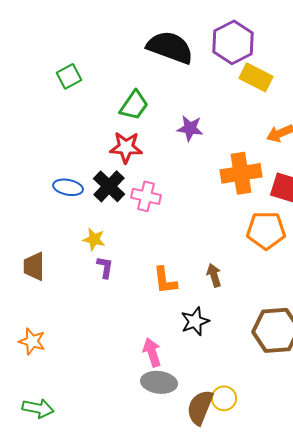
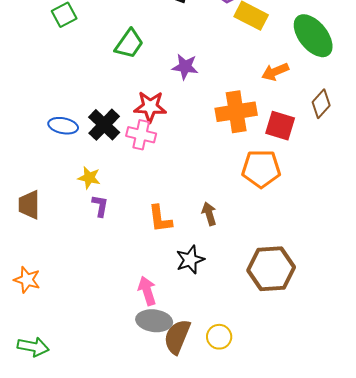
red star: (126, 147) -> (150, 107), moved
brown semicircle: (200, 407) -> (177, 337), moved

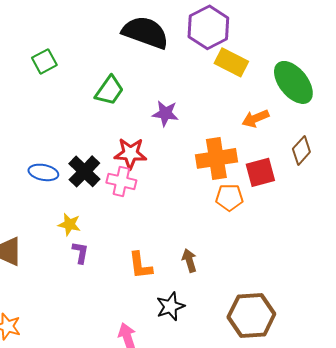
red square: (280, 126) -> (260, 172), turned -32
orange pentagon: (261, 169) -> (229, 197), moved, size x0.7

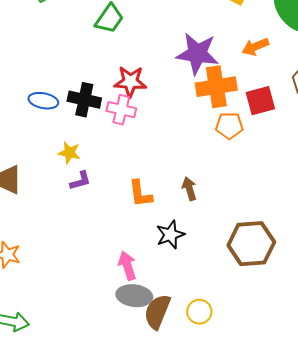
purple star: (165, 113) -> (197, 54), moved, size x1.6
black cross: (84, 171) -> (84, 100), turned -32
purple L-shape: (80, 252) -> (80, 181), turned 65

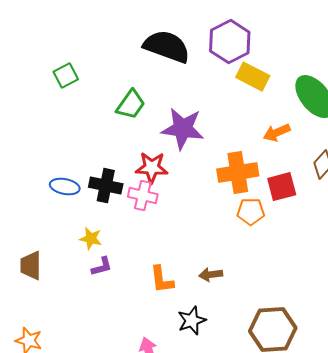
purple star: (197, 54) -> (183, 129), moved
brown arrow: (189, 189) -> (211, 275), turned -80

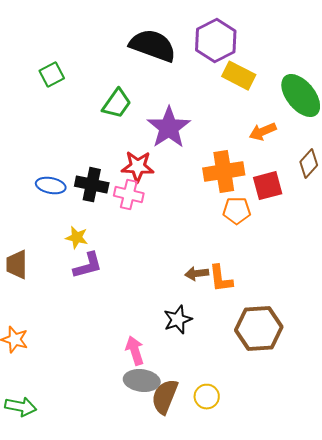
purple star: (183, 129) -> (169, 128), turned 30
purple L-shape: (102, 267) -> (88, 266), size x1.4
orange L-shape: (162, 280) -> (221, 279), moved

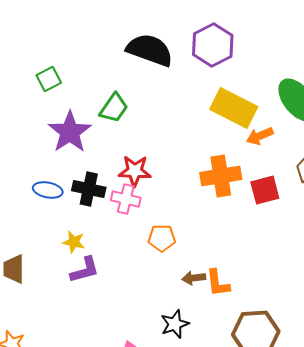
yellow rectangle: (239, 76) -> (234, 108), moved, size x1.4
purple star: (169, 128) -> (70, 132), moved
orange pentagon: (237, 211) -> (162, 238), moved

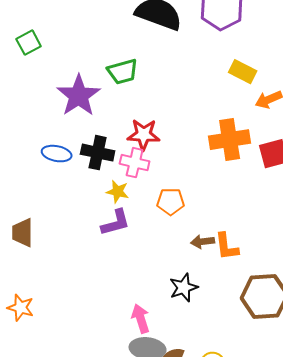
green square: (49, 79) -> (29, 43), moved
green trapezoid: (114, 108) -> (123, 72), turned 40
yellow rectangle: (234, 108) -> (243, 72), size x0.6
yellow star: (74, 242) -> (118, 192), moved
purple L-shape: (85, 270) -> (116, 223), moved

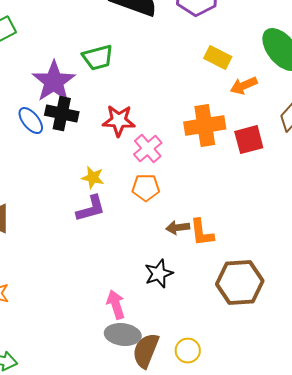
black cross: (98, 153) -> (62, 114), moved
blue ellipse: (57, 154) -> (31, 121), moved, turned 40
pink cross: (135, 163) -> (148, 149), moved, turned 36

